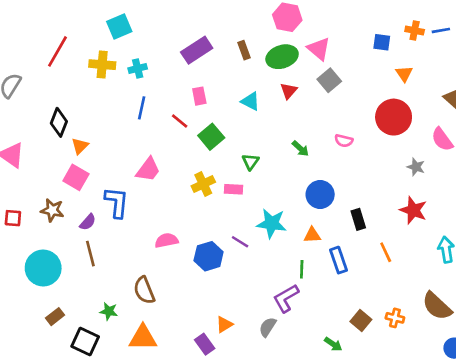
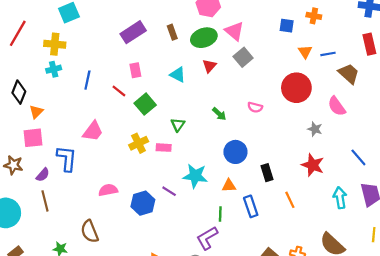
blue line: (441, 30) -> (328, 54), moved
cyan cross: (138, 68) -> (54, 69), moved
pink square: (76, 177) -> (33, 138), turned -36

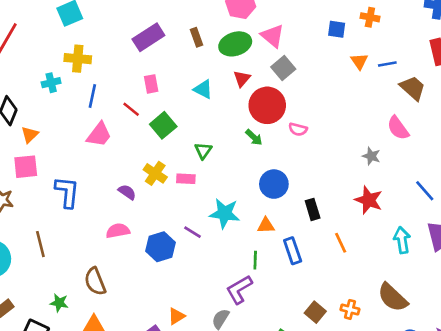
yellow cross: (55, 44) -> (78, 59), moved
red circle: (296, 88) -> (267, 105), moved
pink trapezoid: (93, 131) -> (99, 135), moved
yellow cross: (139, 143) -> (155, 173), turned -30
purple semicircle: (43, 175) -> (127, 192), moved, turned -96

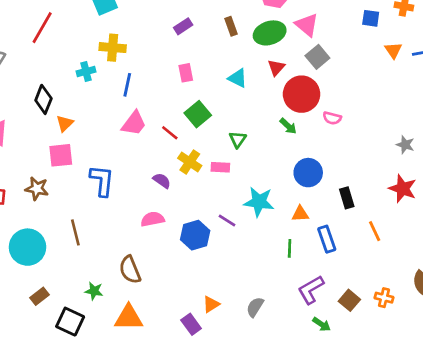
purple rectangle: (148, 37) -> (183, 26), size x0.6
red line: (131, 109) -> (170, 133), moved
purple L-shape: (239, 289) -> (311, 290), moved

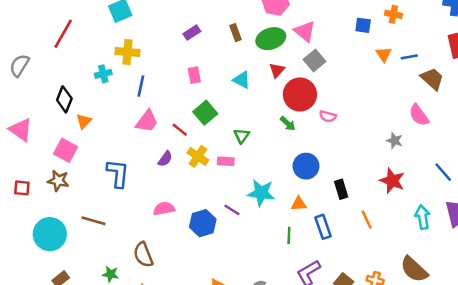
pink square: (61, 155) -> (66, 150), moved, turned 35
purple semicircle: (162, 181) -> (165, 159), moved, turned 91
brown line: (75, 232) -> (93, 221), turned -60

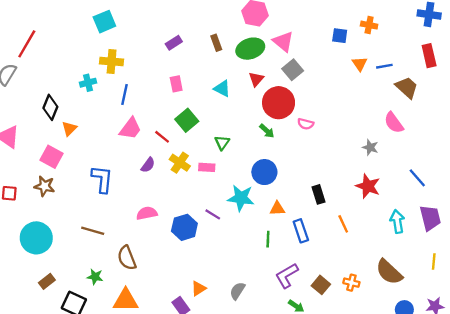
red line: (63, 34) -> (27, 44), moved
blue circle: (306, 166) -> (264, 172), moved
brown line: (93, 221) -> (93, 231), moved

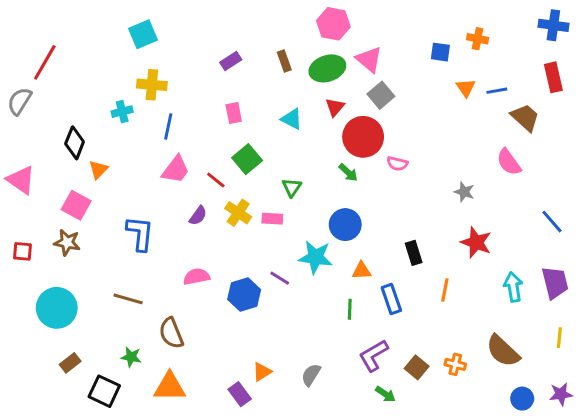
gray star: (370, 147) -> (464, 192), moved
blue line: (417, 178) -> (552, 222), moved
orange line: (343, 224) -> (445, 290), turned 36

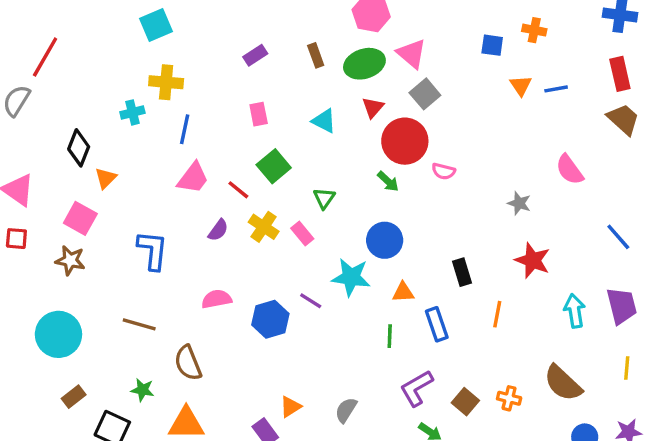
brown trapezoid: (525, 117) -> (623, 119), moved
pink rectangle: (272, 219) -> (302, 234), turned 48
red square: (23, 251) -> (16, 239), moved

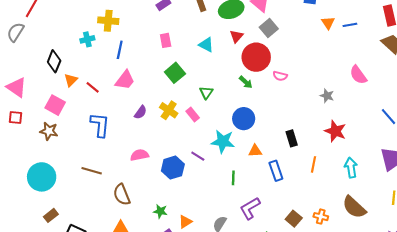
red line: (238, 190) -> (93, 87), moved
cyan arrow: (575, 311) -> (351, 168), moved
green line: (390, 336) -> (233, 178), moved
purple L-shape: (417, 388) -> (250, 208), moved
green star: (143, 390) -> (160, 211), moved

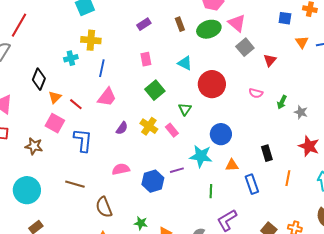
red triangle: (236, 36) -> (270, 60), moved
red circle: (256, 57) -> (212, 84), moved
green arrow: (246, 82) -> (282, 102), moved, turned 72
pink square: (55, 105) -> (55, 123), moved
purple line: (198, 156) -> (177, 170), turned -48

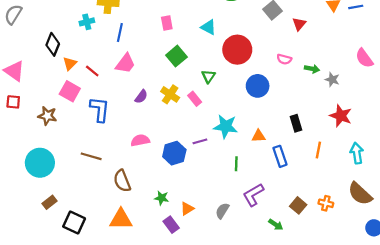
green arrow: (282, 102) -> (312, 69), turned -104
blue circle: (221, 134) -> (258, 86), moved

